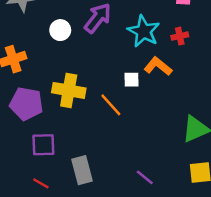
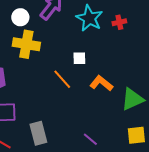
orange L-shape: (158, 66) -> (101, 83), moved
yellow cross: (69, 90) -> (26, 44), moved

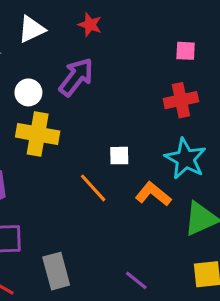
cyan star: (89, 18) -> (186, 159), moved
red cross: (119, 22) -> (181, 100), size x1.5

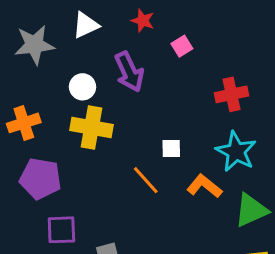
pink square: (186, 51) -> (182, 46), moved, turned -35
purple arrow: (76, 77) -> (129, 72), turned 117

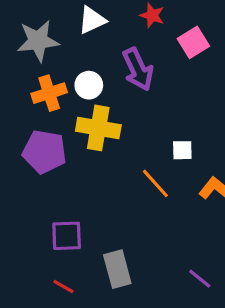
pink square: (182, 46) -> (193, 42), size x1.4
orange cross: (24, 123) -> (49, 93), moved
purple pentagon: (40, 179) -> (44, 152), moved

